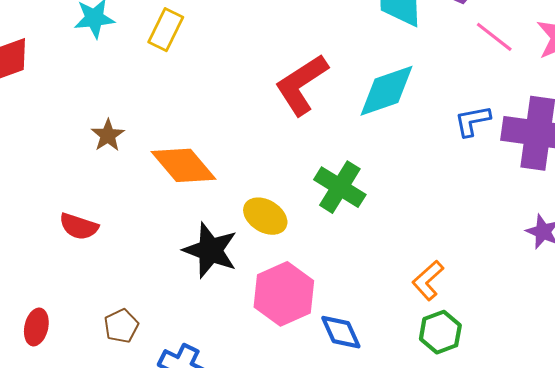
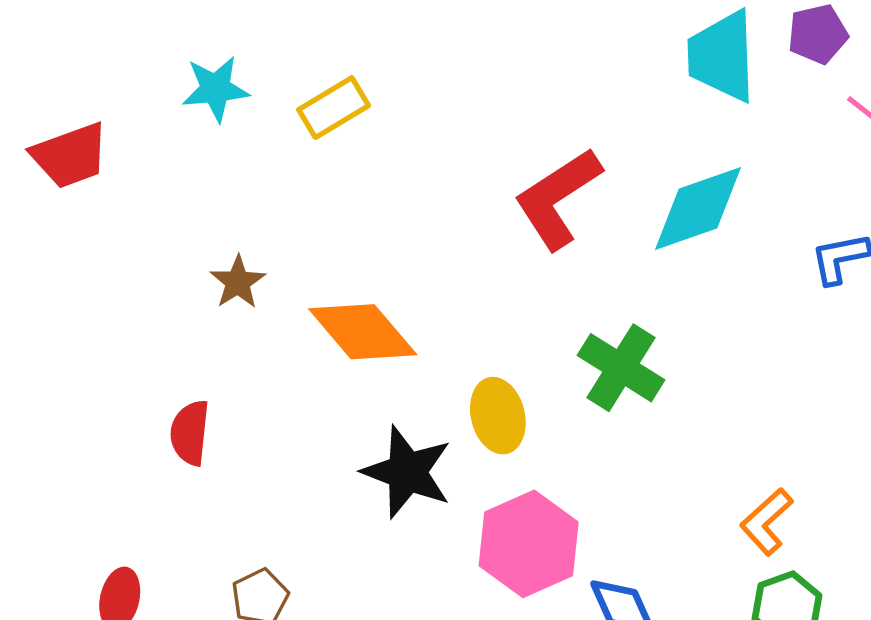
yellow rectangle: (166, 30) -> (334, 108), turned 33
yellow ellipse: (265, 216) -> (498, 416), turned 45
red semicircle: (79, 226) -> (190, 433), turned 78

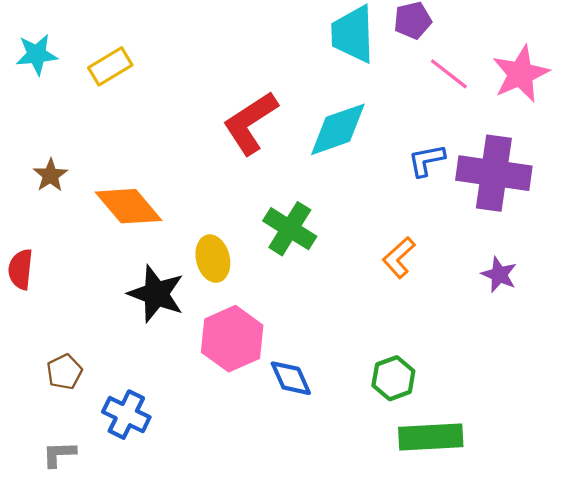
orange L-shape: (766, 522) -> (399, 258), moved

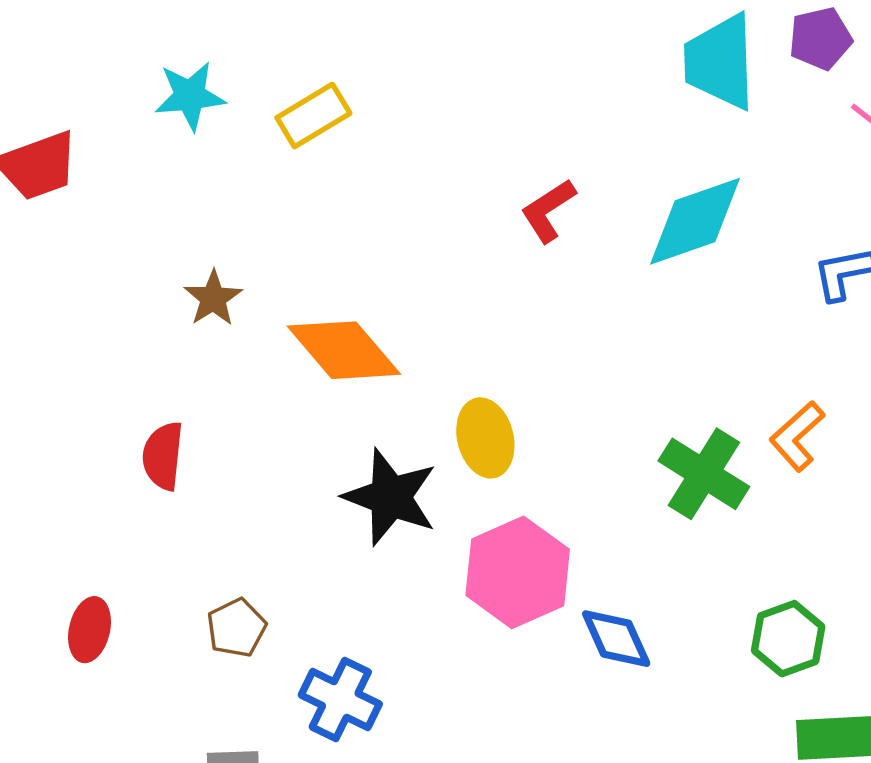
red L-shape: (250, 123) -> (548, 210), size x0.6
green cross: (290, 229) -> (704, 474), moved

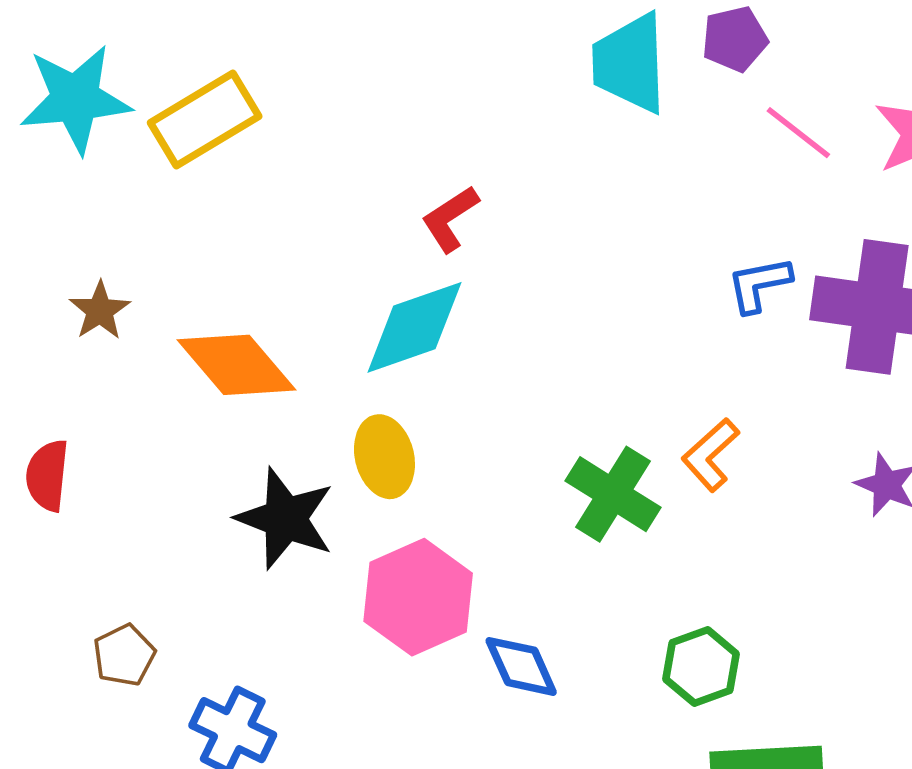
cyan star: (190, 96) -> (75, 99), size x1.5
yellow rectangle: (313, 116) -> (205, 119), size x1.4
cyan diamond: (695, 221) -> (414, 327), moved

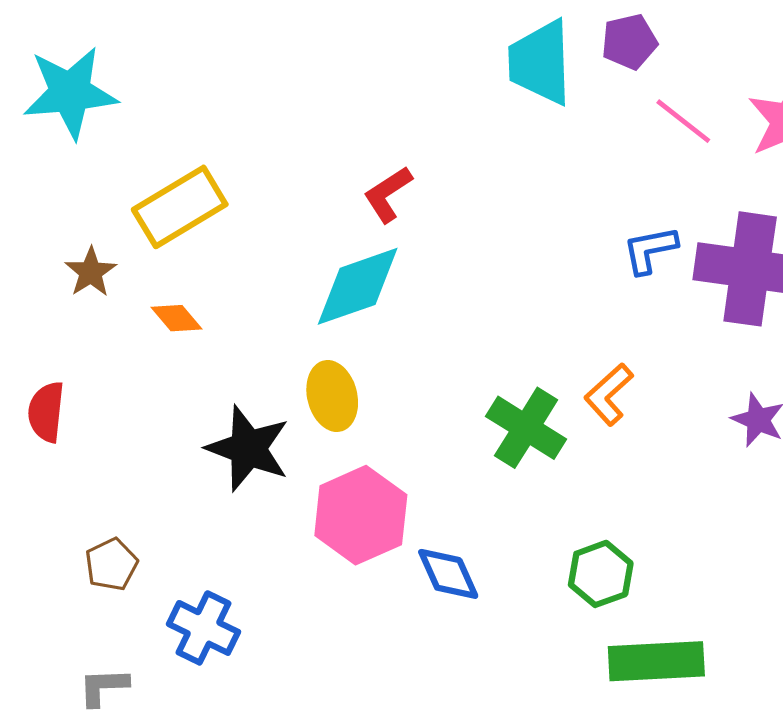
yellow rectangle: (205, 119) -> (180, 207), moved
orange diamond: (237, 365) -> (177, 318), moved, size x0.5

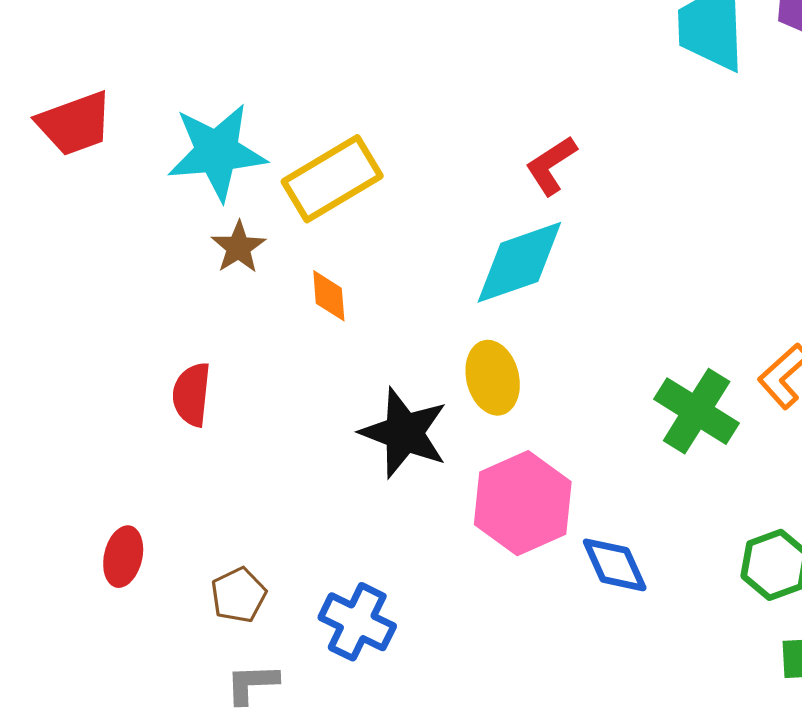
cyan star: (70, 93) -> (217, 152), moved
orange diamond: (177, 318) -> (329, 296), turned 36
brown pentagon: (111, 564) -> (239, 595), moved

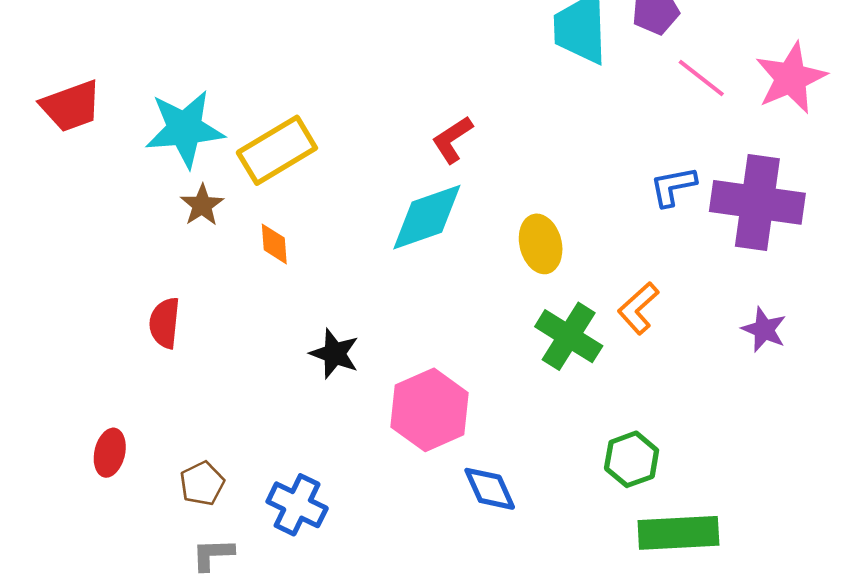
yellow ellipse: (493, 378) -> (541, 244), moved
black star: (404, 433) -> (335, 354), size x0.7
blue diamond: (615, 565) -> (490, 489), moved

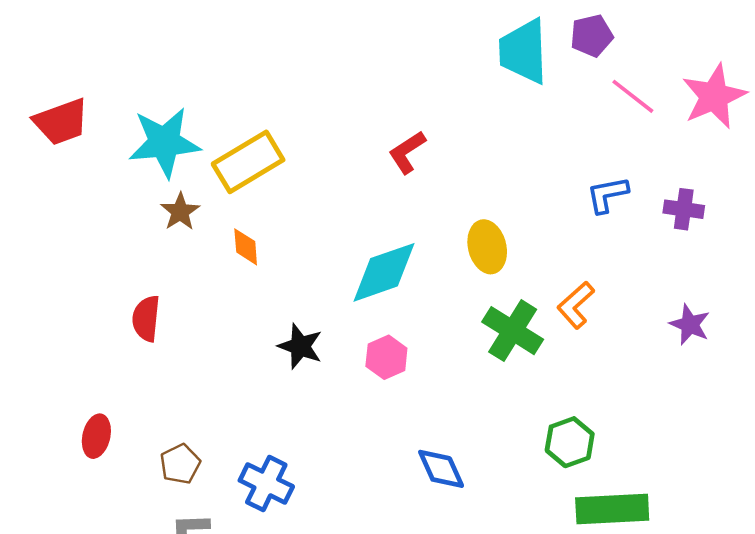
purple cross: (757, 202) -> (684, 209), size x0.5
cyan diamond: (427, 217) -> (384, 272), moved
pink hexagon: (430, 410) -> (386, 357), moved, size x0.6

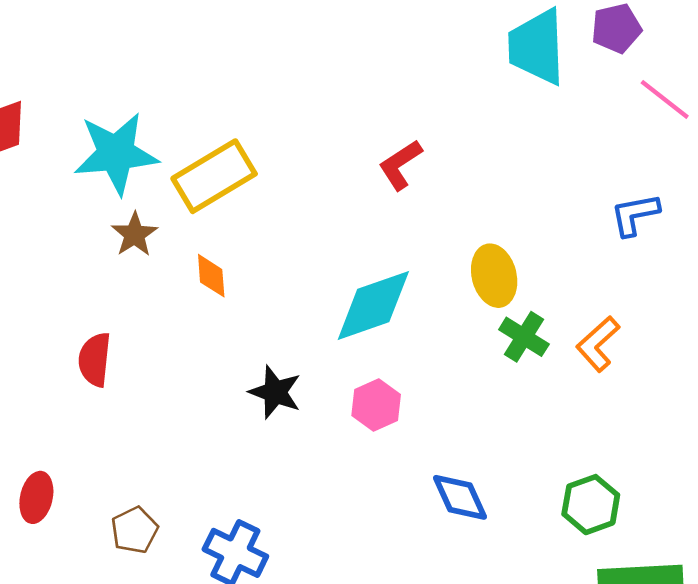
green cross: (513, 331) -> (524, 337), moved, size x0.7
blue diamond: (441, 469) -> (460, 497), moved

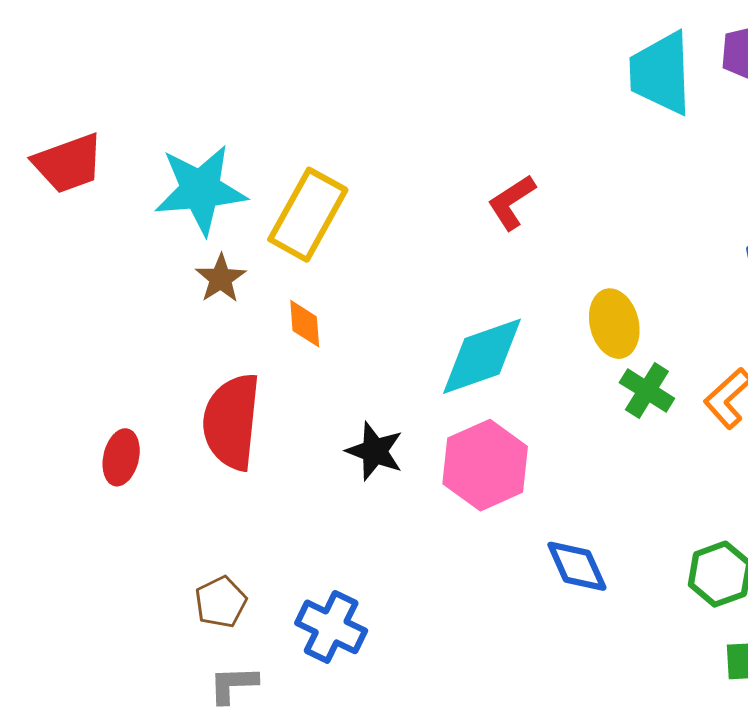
yellow rectangle: (214, 176) -> (308, 215), turned -30
red semicircle: (95, 360) -> (232, 422), moved, size x1.6
pink hexagon: (376, 405) -> (485, 465), size x1.6
red ellipse: (36, 497) -> (121, 457), moved

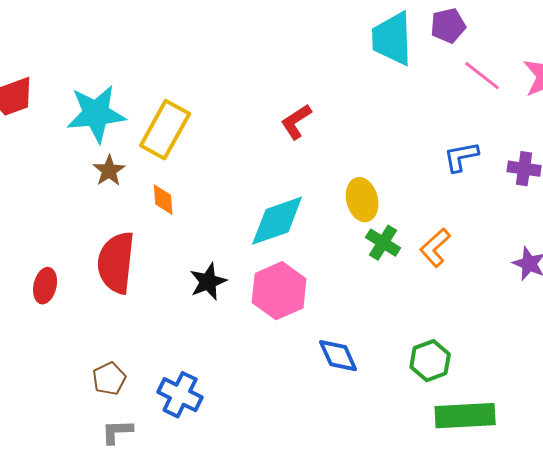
black star: (375, 451) -> (208, 282), turned 30

